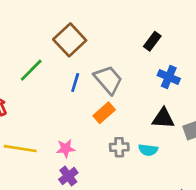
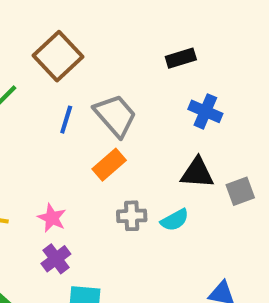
black rectangle: (152, 41) -> (181, 58), turned 36
pink star: (66, 149) -> (52, 218), turned 30
cyan semicircle: (148, 150) -> (175, 220), turned -36

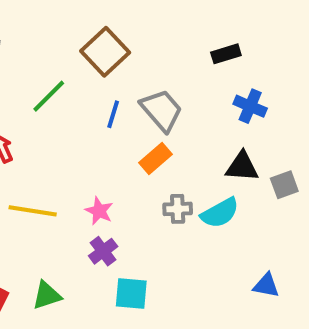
cyan semicircle: (175, 220) -> (220, 213), size x1.4

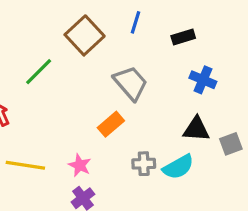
blue line: (113, 114) -> (136, 22), moved
orange rectangle: (155, 159) -> (111, 124), moved

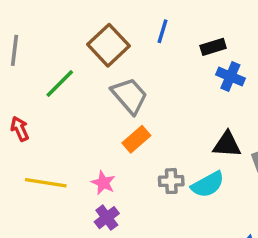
blue cross: (203, 80) -> (230, 77), moved
gray trapezoid: (131, 83) -> (129, 96), moved

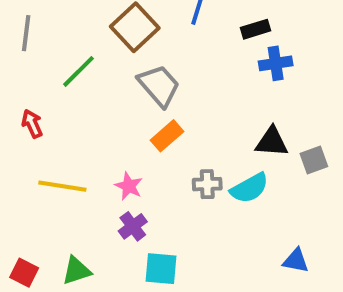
blue cross: (230, 77) -> (276, 63), turned -32

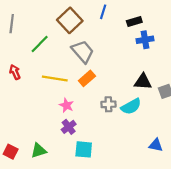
yellow line: (62, 186) -> (55, 78), moved

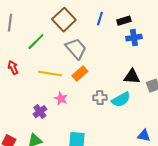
blue line: (103, 12) -> (100, 19), moved
purple cross: (69, 127) -> (40, 112), moved

